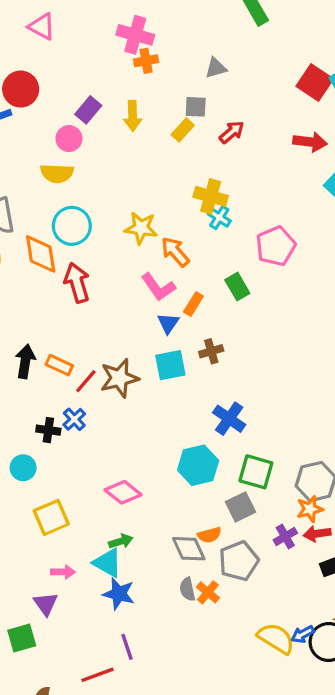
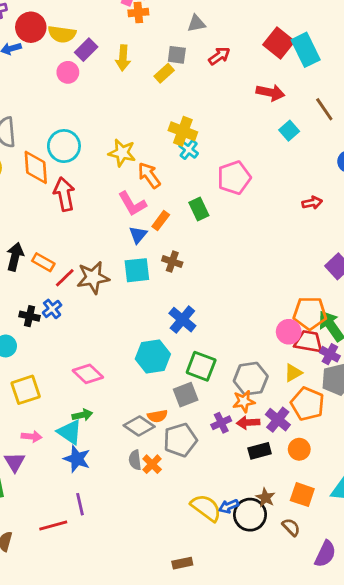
red arrow: (232, 132) -> (219, 56), moved
yellow semicircle: (57, 173) -> (62, 34), moved
brown cross: (211, 351) -> (172, 262), turned 30
gray diamond: (189, 549) -> (139, 426), turned -36

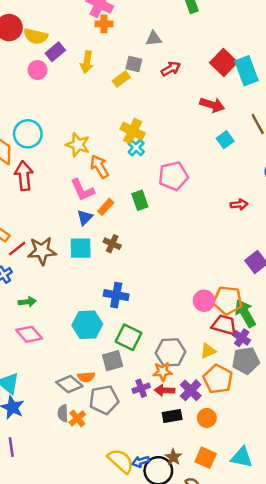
blue cross: (182, 320) -> (116, 295), turned -35
pink circle: (289, 332) -> (204, 301), moved
green arrow: (82, 415) -> (27, 302), moved

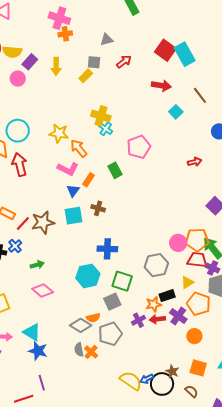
pink L-shape: (82, 190) -> (68, 169), turned -30
gray hexagon: (171, 352) -> (156, 265), moved
black rectangle: (172, 416) -> (167, 296), moved

